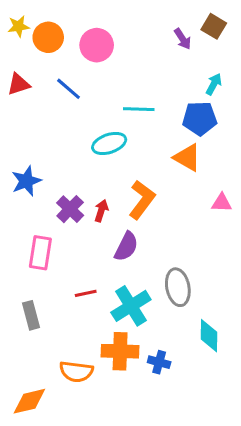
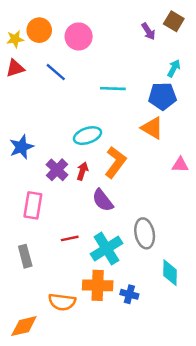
yellow star: (19, 26) -> (15, 39), moved
cyan ellipse: (109, 143) -> (87, 136), moved
purple semicircle: (126, 247) -> (103, 200), turned 115

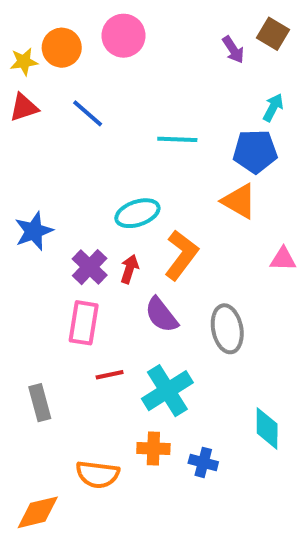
pink circle: (79, 36) -> (124, 36), moved
pink rectangle: (33, 205) -> (84, 323), moved
gray ellipse: (145, 233) -> (227, 329), moved
orange cross: (98, 285) -> (153, 448), size x0.7

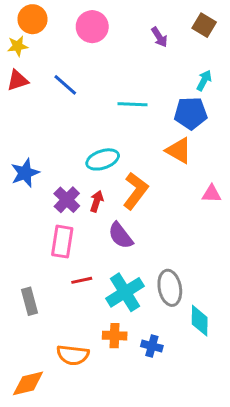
orange circle: (62, 48) -> (32, 19), moved
purple arrow: (233, 50) -> (159, 37), moved
gray ellipse: (227, 329) -> (170, 288), moved

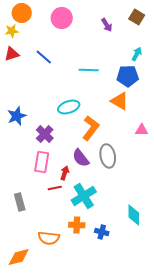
red arrow: (97, 201) -> (65, 173), moved
gray ellipse: (170, 288) -> (108, 156), moved

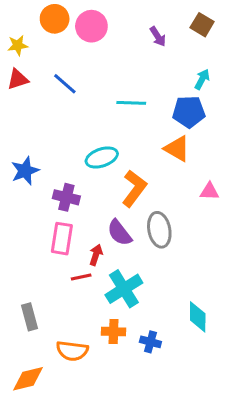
orange circle: (22, 13) -> (55, 19), moved
purple cross: (45, 134) -> (66, 197), turned -30
gray rectangle: (20, 202) -> (29, 317), moved

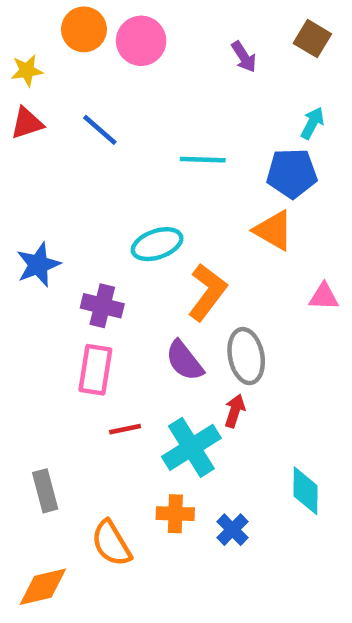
red arrow: (96, 255) -> (235, 411), moved
blue cross: (150, 342) -> (232, 530), turned 30
orange semicircle: (72, 351) -> (111, 543), turned 52

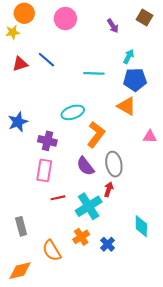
orange circle: (84, 29) -> (24, 13), moved
red triangle: (27, 123) -> (20, 64), moved
cyan arrow: (312, 123) -> (129, 57), moved
orange cross: (175, 514) -> (81, 237), turned -35

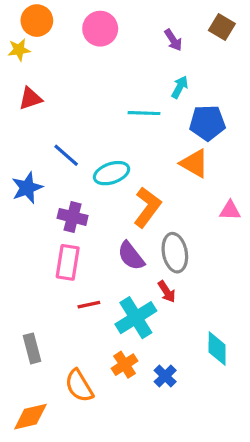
cyan arrow: (129, 57) -> (180, 87), moved
blue line: (46, 60) -> (66, 155), moved
red arrow: (109, 189) -> (167, 292), turned 128

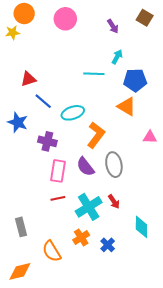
red triangle: (30, 98) -> (28, 79), moved
blue star: (27, 188) -> (18, 122), turned -30
pink rectangle: (68, 262) -> (58, 171), moved
red arrow: (167, 292) -> (114, 202), moved

